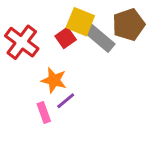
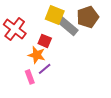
red square: (66, 38) -> (45, 41), moved, turned -32

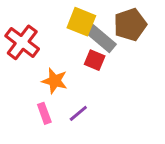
red square: (45, 41) -> (95, 60), moved
purple line: (45, 69) -> (78, 113), moved

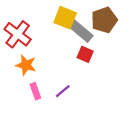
red square: (95, 60) -> (85, 54), moved
orange star: (55, 81) -> (26, 65), moved

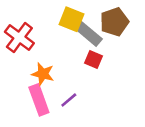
orange star: (26, 65) -> (43, 74), moved
pink rectangle: (35, 91) -> (39, 100), size x1.6

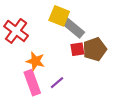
brown pentagon: (114, 22) -> (95, 49), moved
red square: (94, 60) -> (77, 49), turned -32

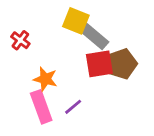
red cross: (16, 31) -> (20, 40), size x0.6
red square: (77, 49) -> (99, 64), size x1.5

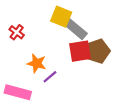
pink rectangle: (41, 107) -> (18, 92), moved, turned -55
purple line: (73, 107) -> (50, 77), moved

